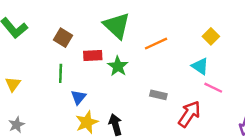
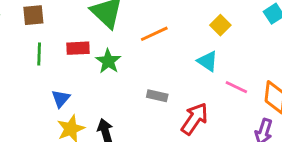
brown square: (63, 38) -> (33, 15), moved, turned -36
green line: (61, 73) -> (39, 54), moved
pink line: (213, 88) -> (236, 87), moved

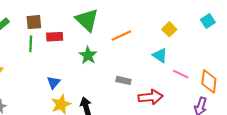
red rectangle: (78, 48) -> (55, 37), moved
green line: (39, 54) -> (31, 44), moved
red arrow: (195, 119) -> (151, 97), turned 50

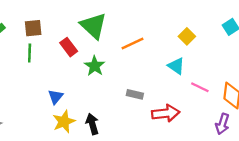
red rectangle: (55, 37) -> (69, 47), moved, turned 56

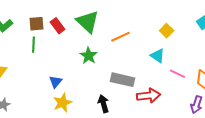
red rectangle: (69, 47) -> (58, 26), moved
gray rectangle: (135, 94) -> (122, 80), size x1.6
black arrow: (92, 124) -> (104, 104), moved

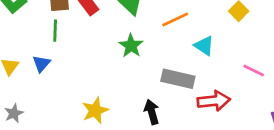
cyan triangle: (158, 56) -> (204, 46), moved
blue triangle: (56, 82) -> (41, 64), moved

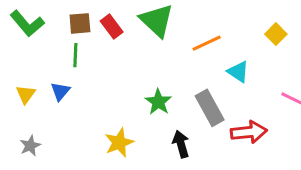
green star: (131, 46) -> (158, 102), moved
gray rectangle: (178, 79) -> (210, 108), turned 48

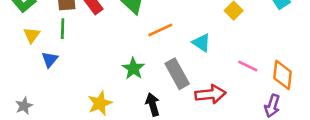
orange line: (207, 43) -> (160, 30), moved
yellow triangle: (26, 94) -> (32, 35), moved

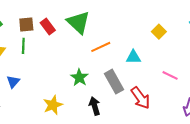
cyan triangle: (201, 43) -> (133, 57), turned -35
blue triangle: (50, 60) -> (13, 82), moved
red arrow: (210, 94) -> (141, 98), turned 60

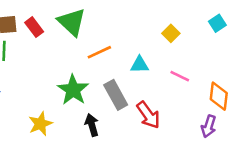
pink line: (170, 75) -> (180, 76), moved
green star: (79, 77) -> (73, 90), size x1.4

